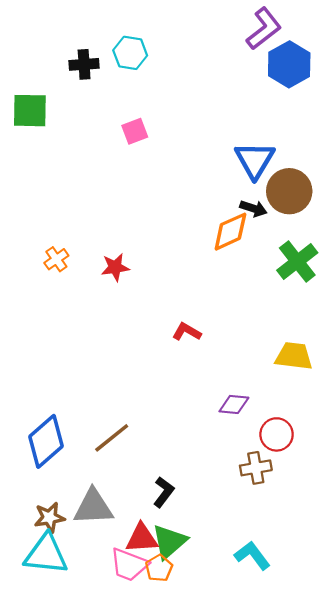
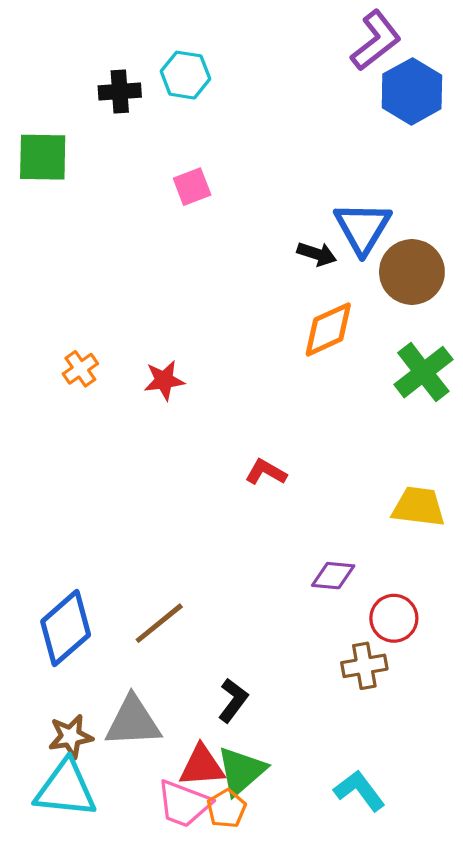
black arrow: (253, 209) -> (317, 254), moved

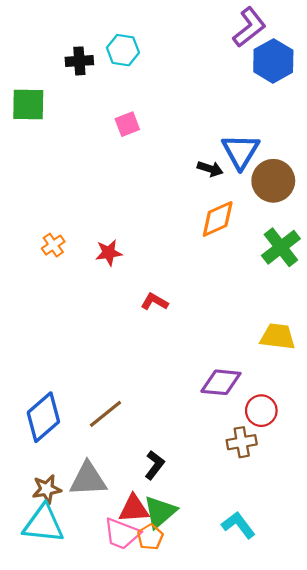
red L-shape: (266, 472) -> (155, 302), moved
purple diamond: (333, 576) -> (221, 382), size x1.4

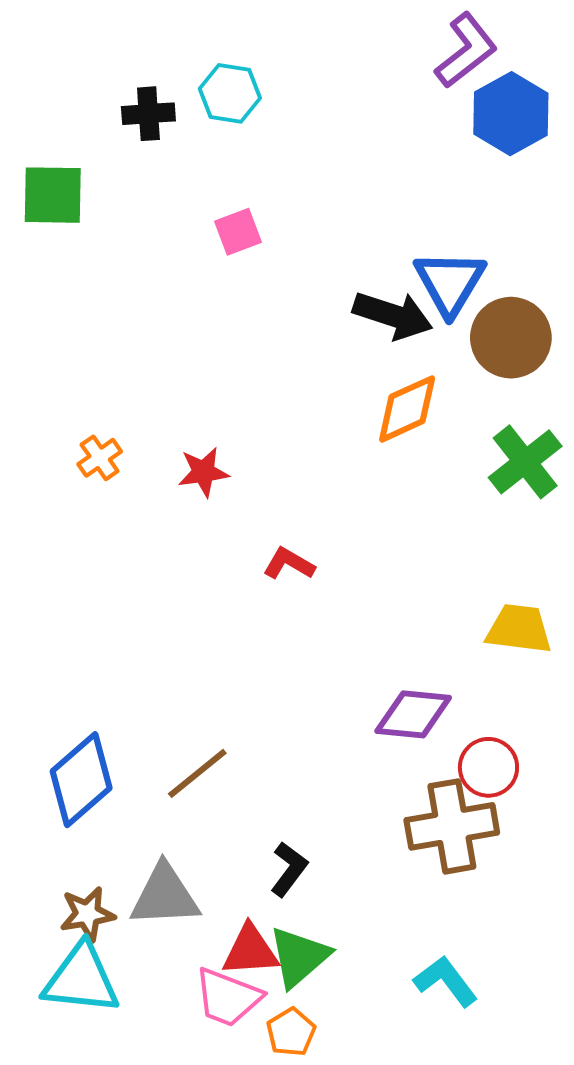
black arrow: (210, 169) -> (393, 315), size x1.6
brown cross: (242, 442) -> (452, 826), size x1.6
orange pentagon: (150, 537) -> (291, 1032), moved

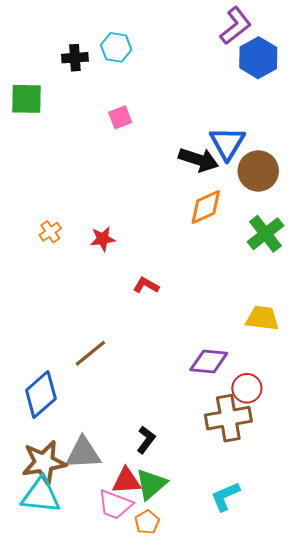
brown line: (197, 773) -> (90, 353), moved
brown star: (87, 914) -> (44, 462), size x1.6
cyan L-shape: (446, 981) -> (225, 496), turned -76

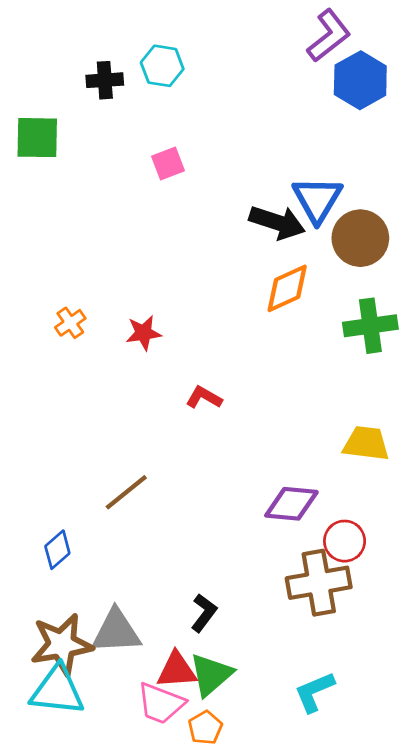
green cross: (265, 234) -> (370, 326), turned 30
blue diamond: (41, 394) -> (57, 550), size x0.6

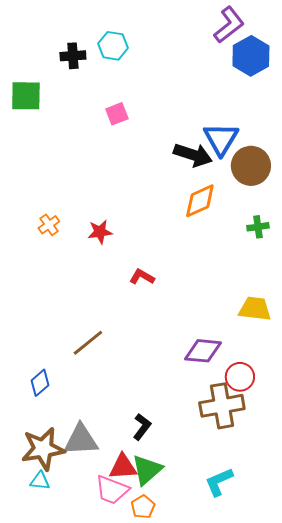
green cross: (370, 326) -> (258, 227), size x0.6
cyan triangle: (57, 690) -> (40, 481), size x0.5

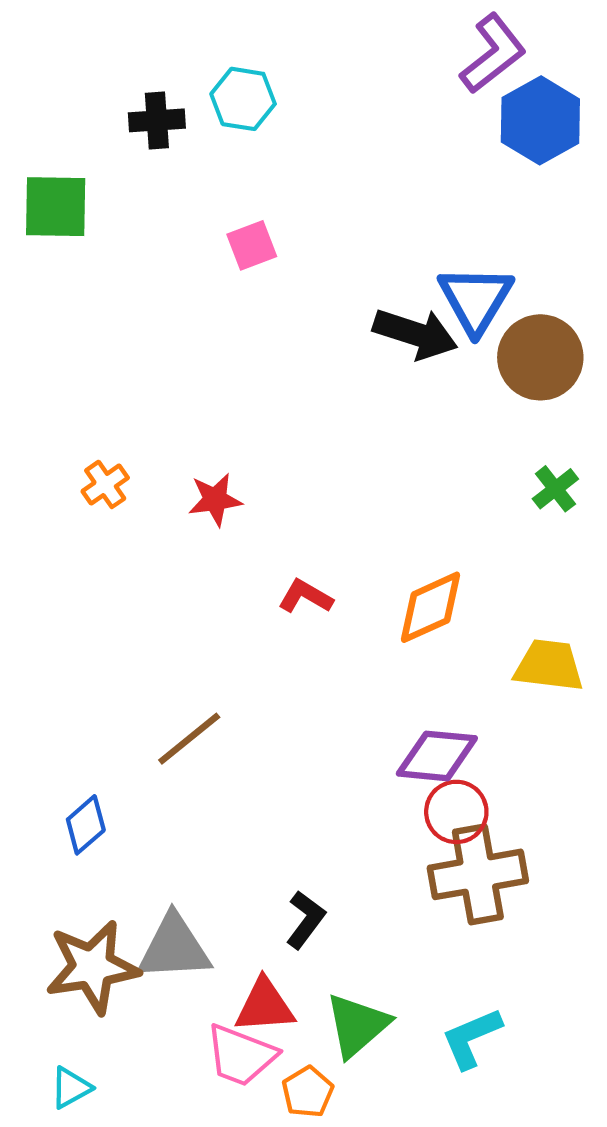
orange diamond: (200, 201) -> (430, 607), moved
green cross: (258, 227) -> (555, 489), turned -30
red circle: (240, 377) -> (456, 812), moved
green triangle: (147, 470) -> (357, 1025), moved
cyan triangle: (40, 481) -> (71, 1088), moved, turned -35

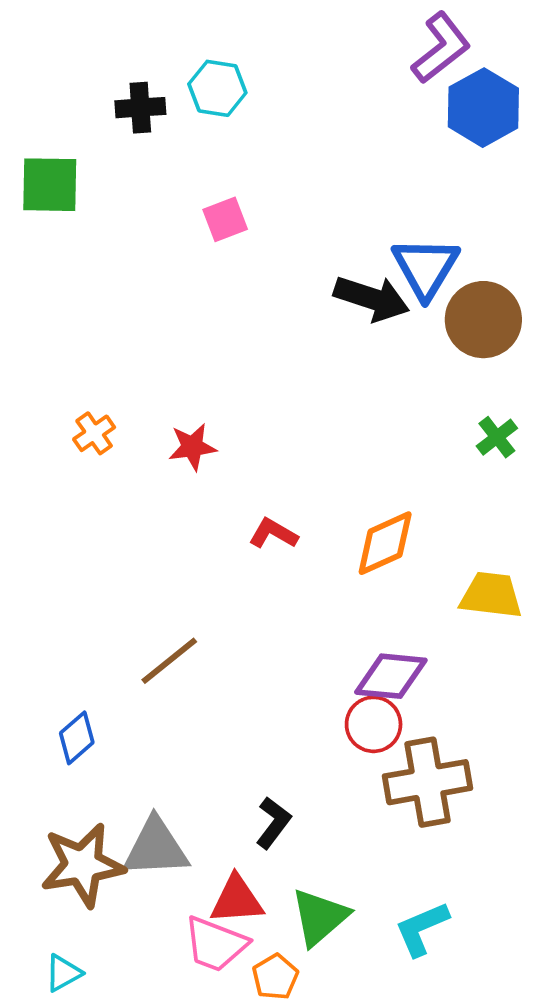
red circle: (456, 812) -> (374, 724), moved

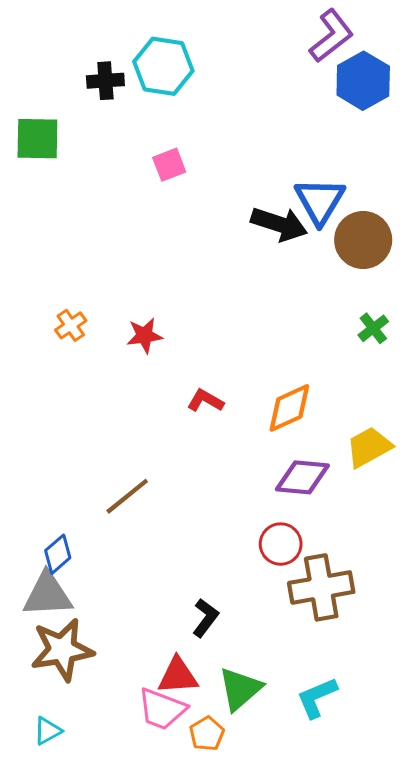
cyan hexagon: (217, 88) -> (163, 66), size x1.4
yellow trapezoid: (491, 595) -> (369, 447), turned -36
purple diamond: (391, 676) -> (302, 477), moved
gray triangle: (156, 848) -> (48, 595), moved

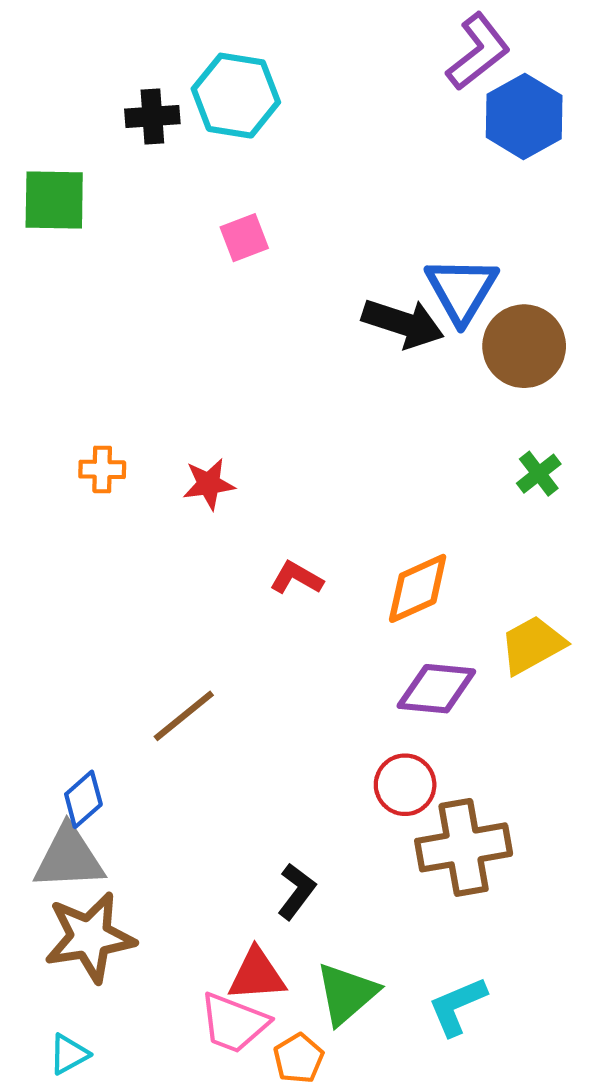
orange cross: (71, 325) -> (102, 469), turned 36

